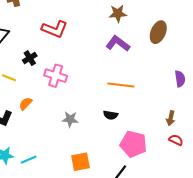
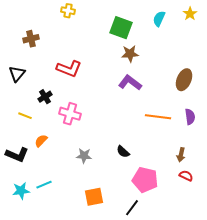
brown ellipse: (158, 32) -> (184, 80), moved
orange line: (121, 85) -> (158, 117), moved
black semicircle: (111, 115) -> (123, 152), turned 32
cyan line: (29, 160) -> (44, 185), moved

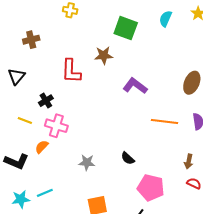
brown star: (130, 54) -> (104, 55), moved
red L-shape: (69, 69) -> (71, 71), turned 70
pink cross: (70, 114) -> (56, 126), moved

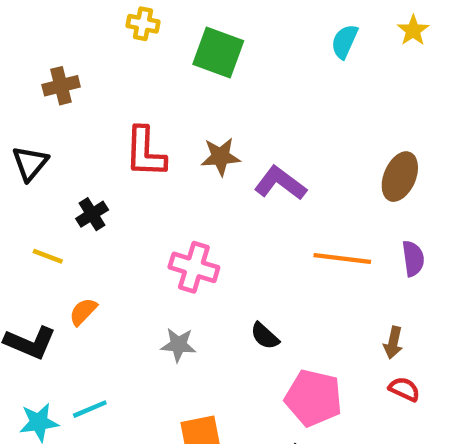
green square: (126, 28) -> (218, 53), moved
brown star: (104, 55) -> (220, 157), moved
pink cross: (56, 126) -> (194, 267), moved

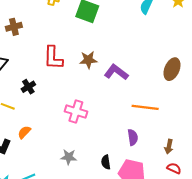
purple semicircle: (413, 258) -> (133, 137), moved
black semicircle: (265, 336) -> (106, 162), moved, turned 40
gray star: (178, 345) -> (69, 157), moved

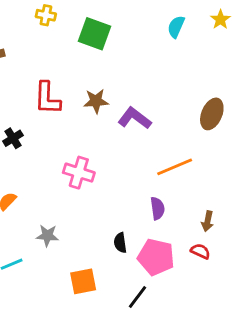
orange line: (145, 107) -> (175, 167), turned -30
gray star: (69, 157) -> (47, 236), moved
red semicircle: (174, 168) -> (200, 251), moved

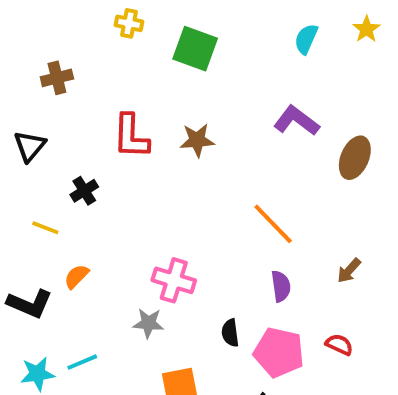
purple L-shape: (135, 118) -> (296, 121), moved
orange line: (175, 167) -> (273, 224), moved, turned 69
pink cross: (79, 173) -> (174, 280), moved
brown arrow: (208, 221) -> (349, 271), moved, turned 30
gray star: (47, 236) -> (148, 323), moved

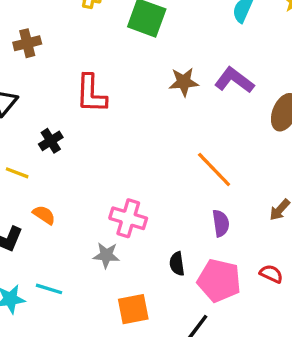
brown star: (197, 140) -> (184, 82), moved
orange semicircle: (76, 276) -> (44, 215), turned 80
cyan line: (82, 362) -> (49, 289), turned 40

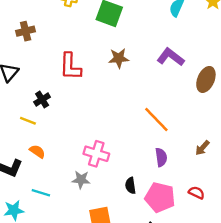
brown star: (184, 82) -> (119, 58), moved
yellow line: (17, 173) -> (28, 121), moved
cyan line: (49, 289) -> (41, 193), moved

